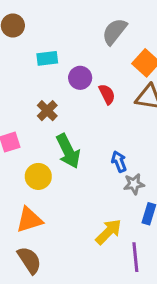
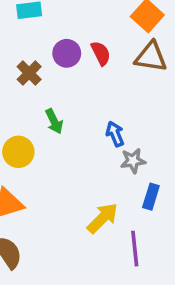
purple circle: (80, 78) -> (67, 53), moved
green arrow: (68, 151) -> (54, 121), size x0.6

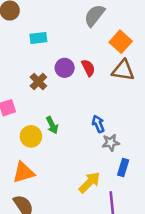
green arrow: (54, 121) -> (52, 125), moved

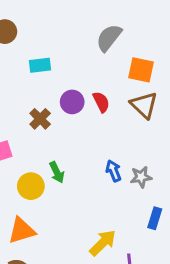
orange square: (121, 42) -> (141, 70), turned -30
brown triangle: (123, 70) -> (144, 105), turned 35
gray star: (111, 143) -> (141, 177), moved
blue rectangle: (123, 167) -> (155, 218), moved

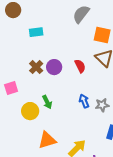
purple circle: (72, 102) -> (54, 67), moved
red semicircle: (101, 102) -> (80, 66), moved
orange triangle: (22, 231) -> (47, 140), moved

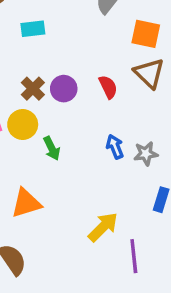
yellow circle: (30, 111) -> (23, 124), moved
orange triangle: (47, 140) -> (26, 203), moved

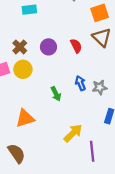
orange square: (146, 34) -> (100, 13), turned -30
brown cross: (33, 89) -> (20, 47), moved
green arrow: (52, 148) -> (56, 94), moved

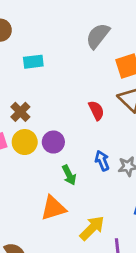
purple circle: (48, 47) -> (53, 142), moved
orange triangle: (25, 118) -> (53, 208), moved

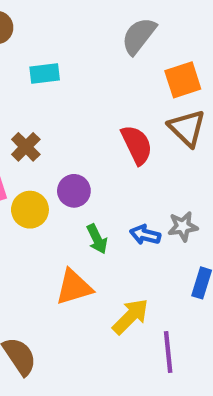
red semicircle: (96, 110) -> (137, 145), size x1.4
yellow circle: (25, 142) -> (30, 210), moved
blue arrow: (102, 161) -> (145, 235), moved, turned -54

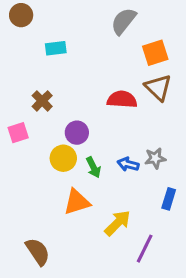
red semicircle: (137, 145) -> (122, 99), turned -60
yellow circle: (30, 210) -> (63, 158), moved
purple line: (168, 352) -> (145, 249), turned 32

